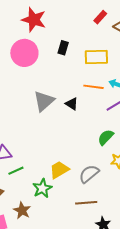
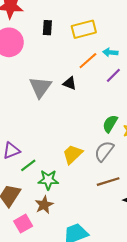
orange line: (93, 87) -> (88, 61), turned -36
green semicircle: (106, 137) -> (110, 124), moved
green star: (42, 188) -> (48, 180), moved, turned -30
brown star: (22, 210) -> (44, 205), turned 30

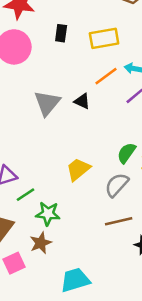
yellow trapezoid: (73, 154) -> (78, 169), moved

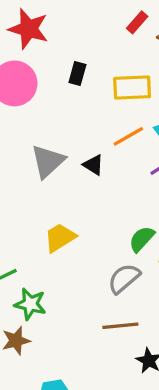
yellow trapezoid: (78, 169) -> (60, 238), moved

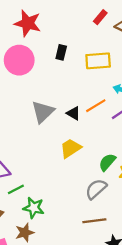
orange line: (128, 136) -> (96, 106), moved
yellow trapezoid: (60, 238) -> (71, 148), moved

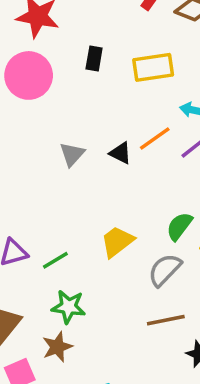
gray triangle: (43, 112) -> (72, 154), size x0.7
yellow trapezoid: (71, 148) -> (117, 242), moved
green line: (16, 189) -> (55, 260), moved

